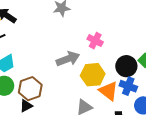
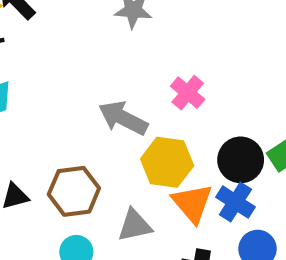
gray arrow: (68, 59) -> (123, 118), turned -145
brown hexagon: (30, 89) -> (74, 191), moved

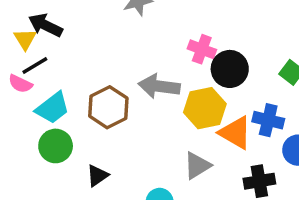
black circle: (241, 160) -> (230, 69), moved
brown hexagon: (74, 191) -> (108, 107), moved

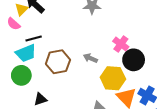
black line: (35, 65) -> (34, 38), moved
pink semicircle: (20, 84) -> (14, 24), moved
gray arrow: (159, 86) -> (90, 58), size x0.6

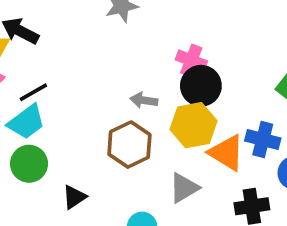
black circle: (134, 60) -> (201, 86), moved
brown hexagon: (58, 62) -> (129, 145), moved

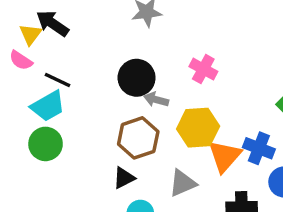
black circle: (201, 86) -> (137, 78), moved
black line: (33, 92) -> (57, 80), turned 48
orange triangle: (226, 153) -> (225, 156), turned 33
black triangle: (74, 197) -> (124, 178), moved

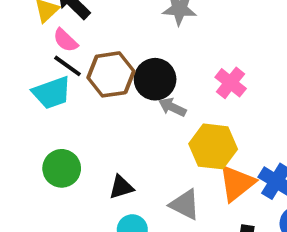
pink semicircle: (21, 60) -> (65, 40), moved
brown hexagon: (138, 138) -> (111, 74), moved
green circle: (46, 144) -> (62, 168), moved
gray triangle: (182, 183) -> (185, 205), turned 40

